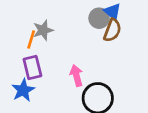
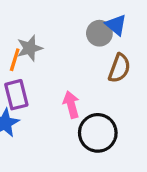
brown semicircle: (112, 30) -> (119, 68), moved

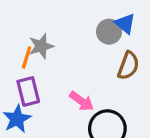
pink arrow: (71, 105) -> (82, 101), turned 140

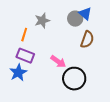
gray star: (41, 46) -> (42, 21), moved
purple rectangle: (28, 91) -> (25, 56), turned -54

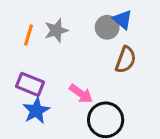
orange line: (24, 35) -> (29, 35), moved
blue star: (18, 73) -> (36, 111), moved

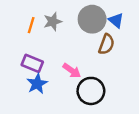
blue triangle: (123, 20) -> (116, 20), moved
gray circle: (107, 27) -> (92, 19), size x1.5

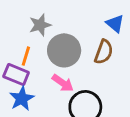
gray circle: (92, 19) -> (64, 50), moved
orange line: (31, 25) -> (26, 56), moved

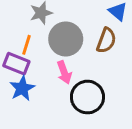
pink arrow: (63, 83) -> (64, 72), turned 35

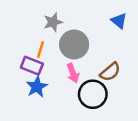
brown semicircle: (106, 40) -> (110, 72), moved, turned 30

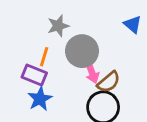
brown semicircle: (110, 72) -> (109, 82), moved
pink arrow: (73, 73) -> (92, 72), moved

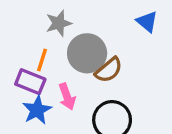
pink arrow: (92, 72) -> (67, 97), moved
brown semicircle: (109, 82) -> (109, 70), moved

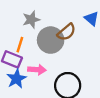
brown semicircle: (109, 70) -> (66, 32), moved
pink arrow: (67, 97) -> (37, 70), turned -66

